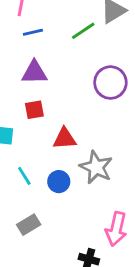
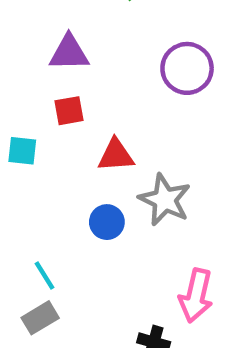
cyan line: (24, 176) -> (45, 275), moved
gray rectangle: (29, 225) -> (40, 318), moved

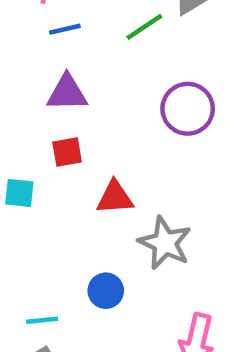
blue circle: (107, 222) -> (106, 291), moved
cyan line: (45, 275) -> (42, 320), turned -64

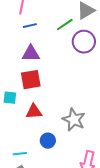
purple circle: (188, 109) -> (84, 42), moved
red square: (67, 152) -> (31, 80), size x1.5
red triangle: (115, 197) -> (34, 112), moved

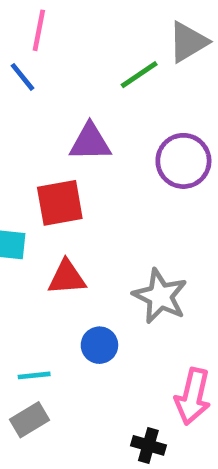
blue line: (30, 26) -> (23, 77), moved, turned 64
purple circle: (84, 42) -> (183, 161), moved
purple triangle: (31, 54) -> (90, 142), moved

